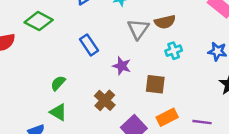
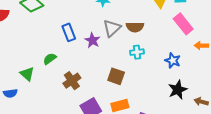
purple star: (122, 66) -> (92, 40), moved
green semicircle: (58, 83) -> (50, 59), moved
green triangle: (58, 112) -> (27, 74), moved

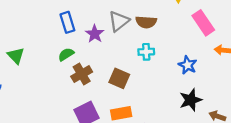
green semicircle: (50, 59) -> (66, 54), moved
green triangle: (27, 74) -> (16, 56), moved
brown cross: (72, 81) -> (82, 74), moved

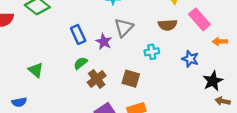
brown semicircle: (146, 22) -> (168, 25), moved
black star: (191, 100) -> (213, 81), moved

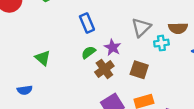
brown semicircle: (168, 25) -> (178, 28), moved
gray triangle: (124, 28) -> (141, 27), moved
purple star: (104, 42) -> (113, 47), moved

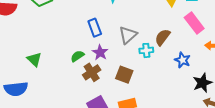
blue rectangle: (87, 23) -> (95, 28), moved
brown semicircle: (178, 28) -> (163, 37), turned 126
blue semicircle: (25, 90) -> (16, 89), size x1.6

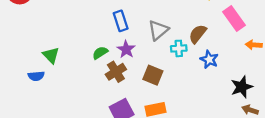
blue star: (182, 60) -> (209, 59), moved
blue semicircle: (16, 89) -> (36, 76), moved, size x0.6

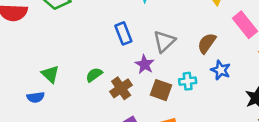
cyan cross: (179, 48) -> (188, 81), moved
purple star: (126, 49) -> (145, 64), moved
green semicircle: (100, 53) -> (94, 75), moved

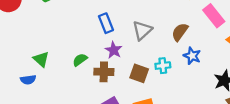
purple star: (145, 64) -> (114, 50), moved
brown cross: (121, 88) -> (104, 72), turned 36

